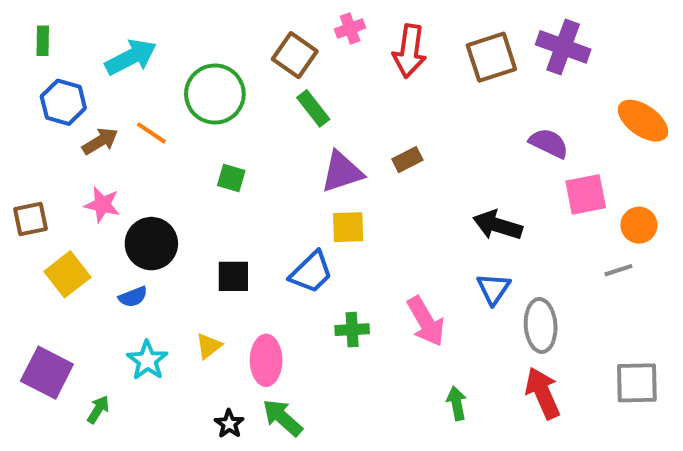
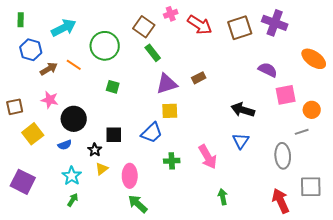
red arrow: (409, 51) -> (200, 25), turned -65
gray ellipse: (541, 326) -> (283, 156), moved
red arrow: (543, 393) -> (281, 201), moved
green arrow: (98, 409) -> (73, 200), moved
black star: (229, 424) -> (95, 150), moved

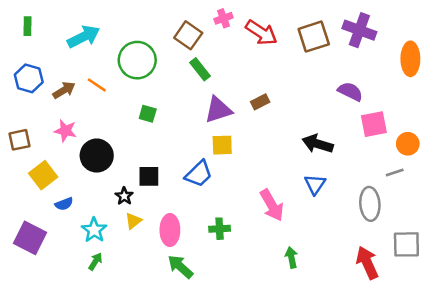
blue hexagon: (31, 50) -> (29, 78), moved
orange ellipse: (314, 59) -> (410, 59), moved, turned 55
blue semicircle: (65, 145) -> (64, 204), moved
green cross: (172, 161) -> (220, 229), moved

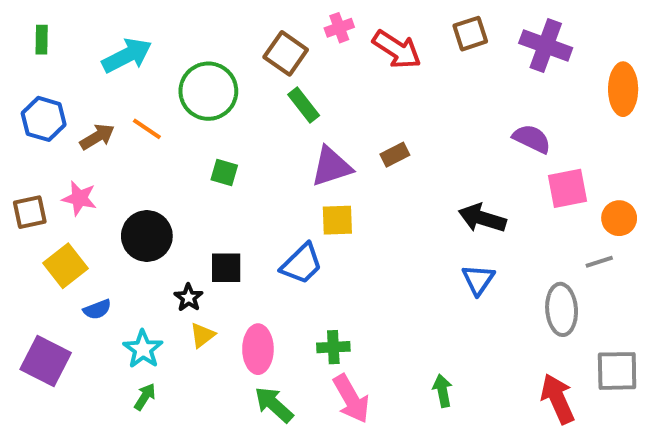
brown square: (314, 37) -> (470, 34), moved, size x0.7
pink star: (65, 131) -> (79, 198), moved
pink arrow: (272, 205) -> (351, 399), moved

